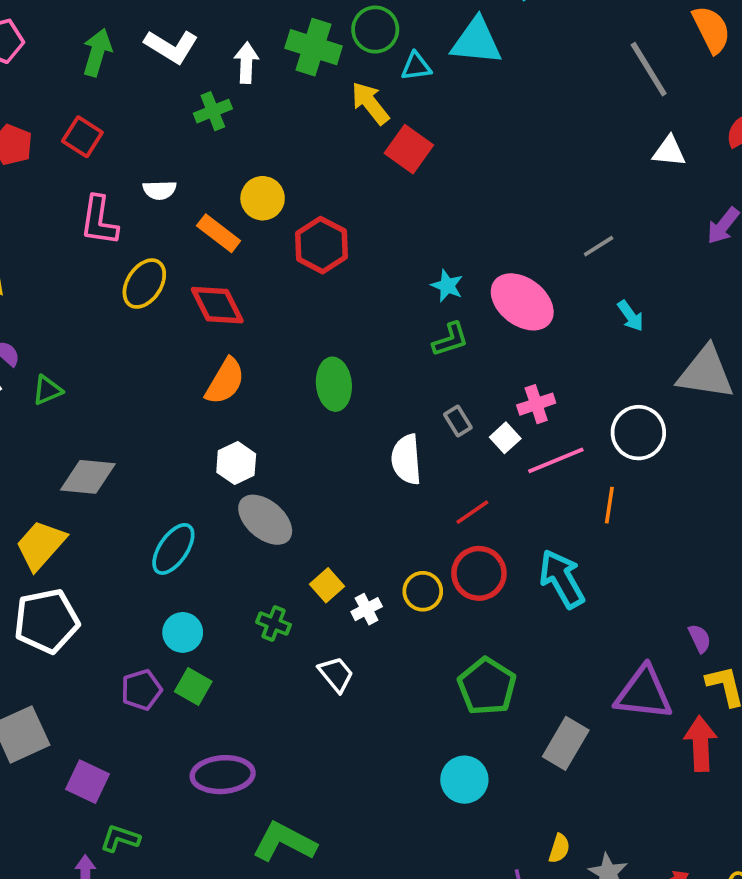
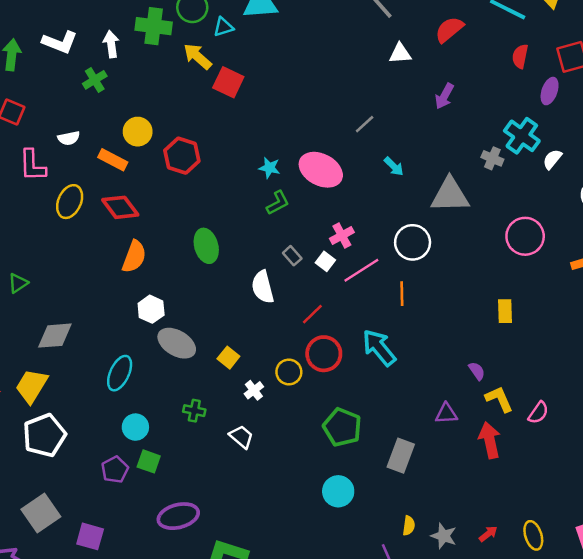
yellow square: (327, 585) -> (228, 358), moved
purple triangle: (644, 693) -> (446, 414), size x0.6

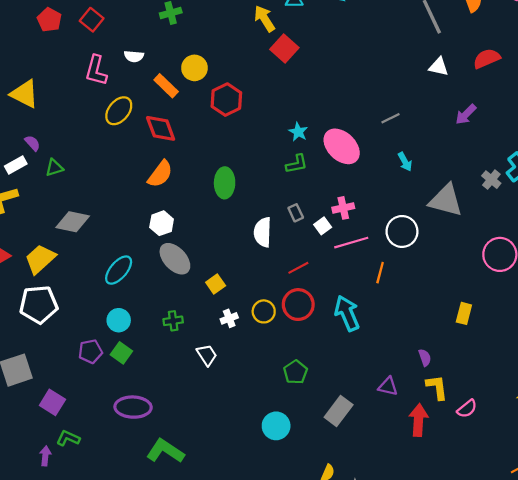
green cross: (194, 411) -> (173, 321), turned -36
green pentagon: (342, 427) -> (296, 372), size x0.7

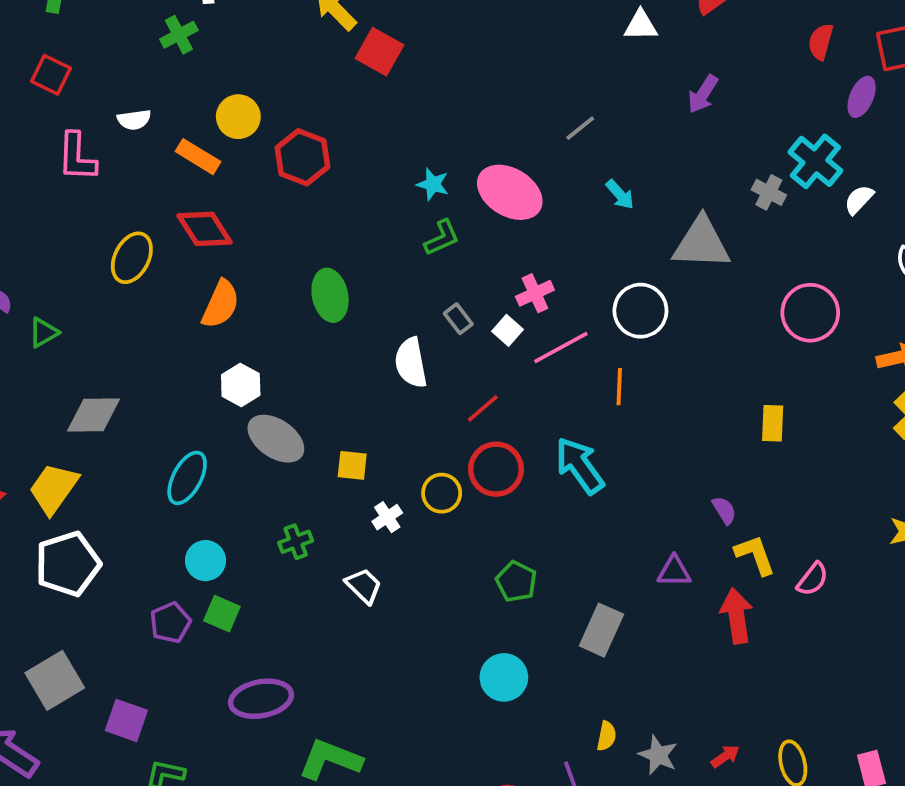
yellow ellipse: (119, 111) -> (132, 258), moved
yellow square: (216, 284) -> (352, 465), turned -36

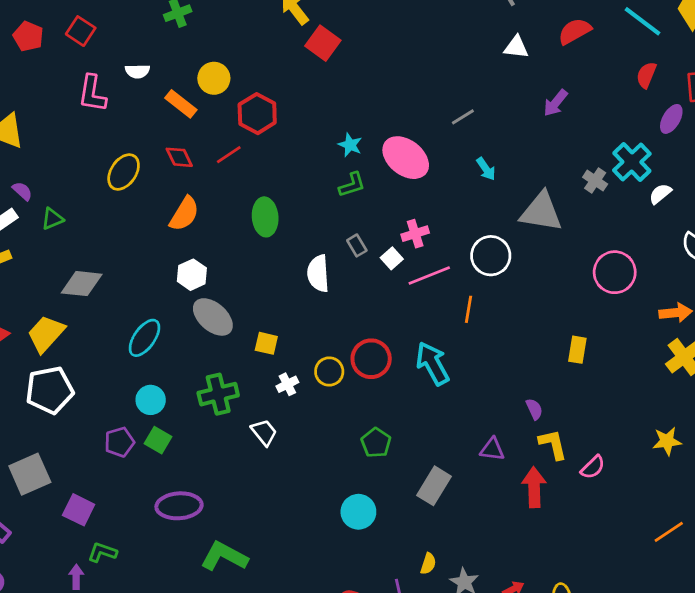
red diamond: (205, 229) -> (179, 157), size x0.7
red line: (483, 408) -> (229, 155), moved
green cross: (296, 542) -> (218, 394), size x1.6

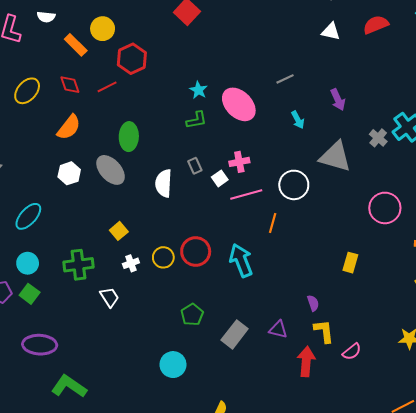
purple arrow: (556, 103) -> (338, 100), moved, turned -70
gray ellipse: (213, 317) -> (111, 170), moved
yellow square: (266, 343) -> (119, 231), turned 30
gray rectangle: (434, 486) -> (235, 334), moved

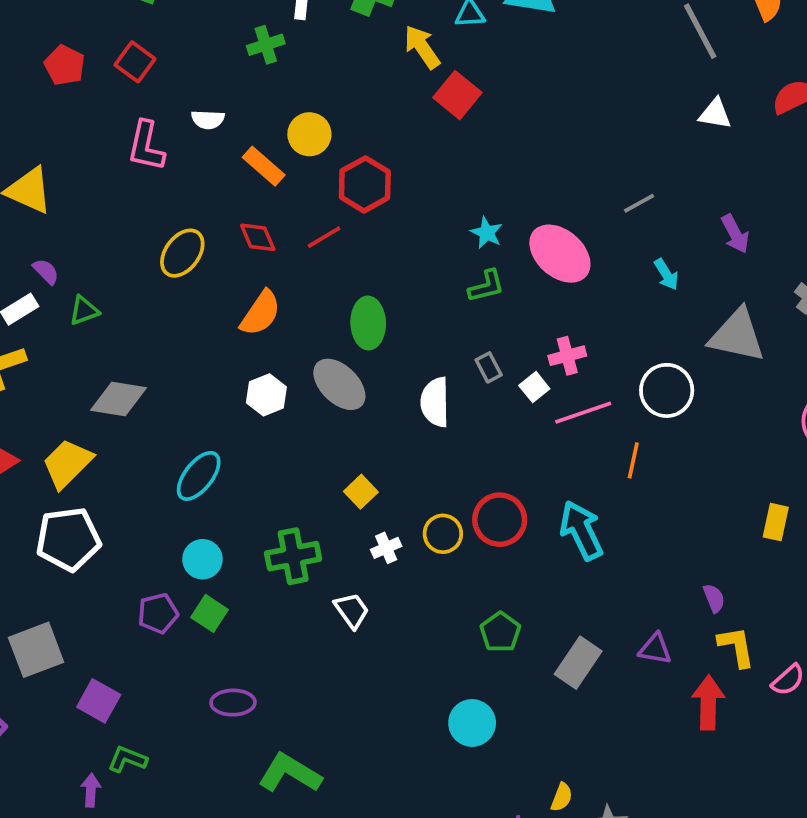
purple ellipse: (40, 345) -> (233, 703), size x0.7

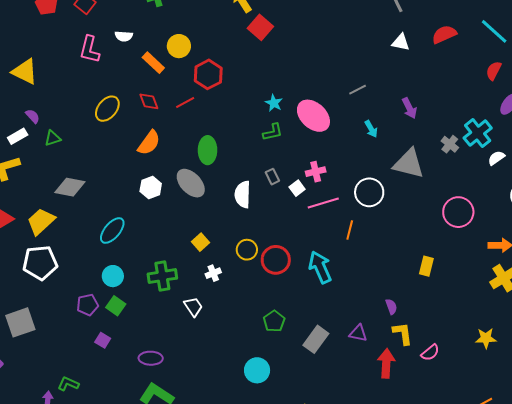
yellow circle: (443, 534) -> (247, 250), moved
purple square: (99, 701) -> (103, 340), moved, size x0.7
purple ellipse: (233, 703) -> (151, 358), moved

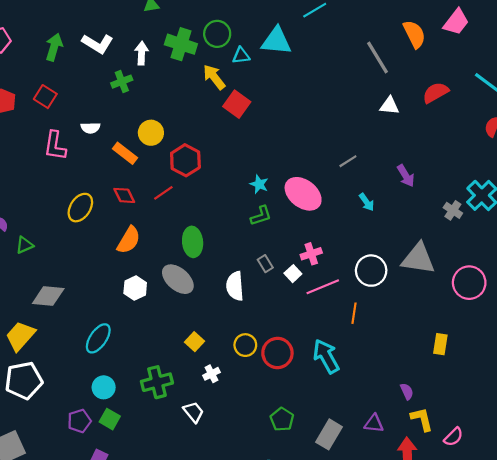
gray triangle: (409, 164) -> (418, 259), moved

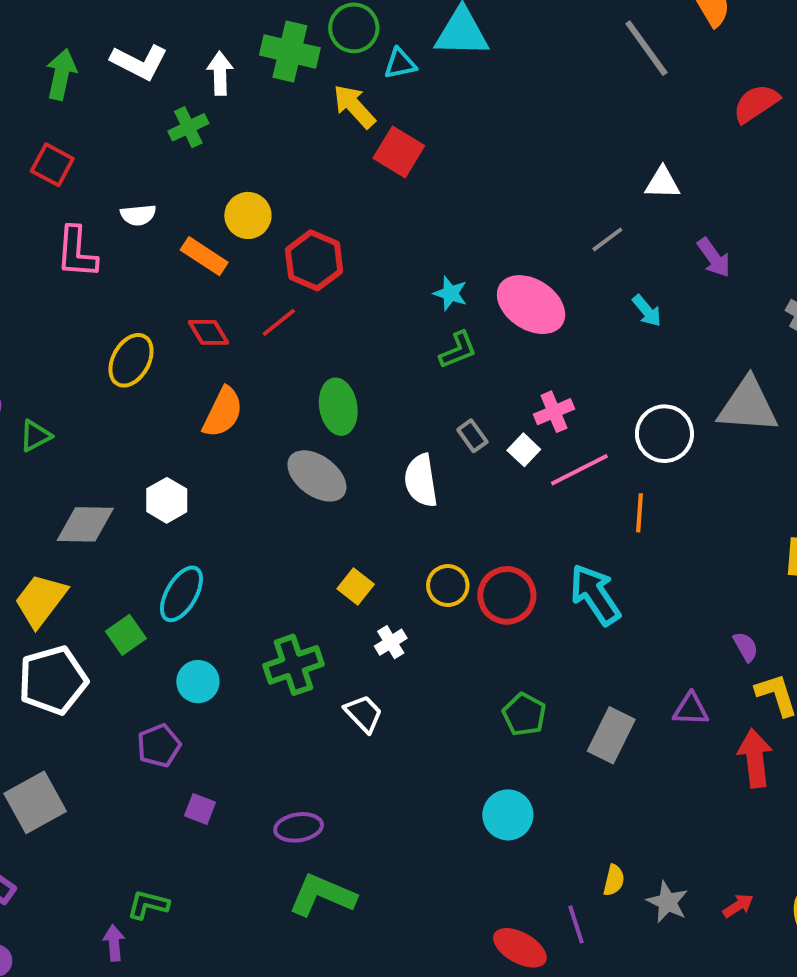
white triangle: (389, 106) -> (662, 183), moved
white hexagon: (135, 288) -> (167, 500), moved
green square: (110, 419) -> (126, 635), moved, turned 30

